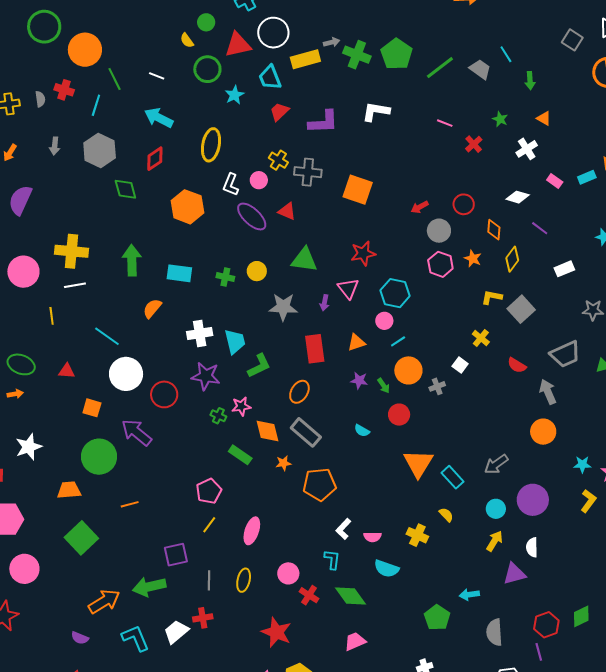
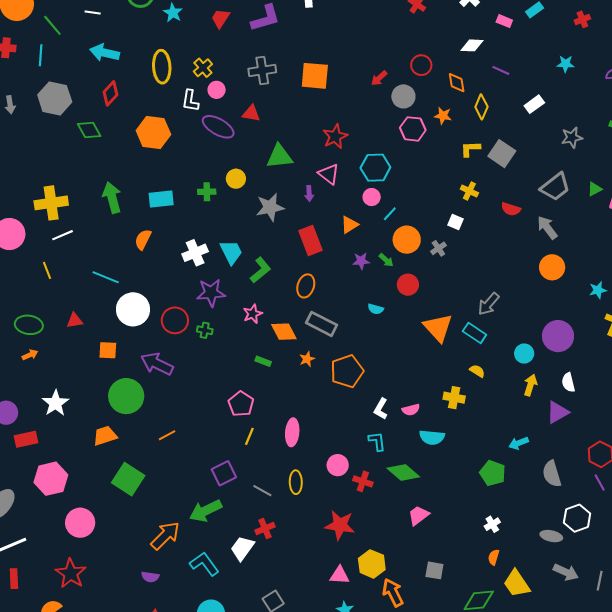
yellow cross: (278, 160) -> (203, 68), moved, turned 30
green cross: (218, 416) -> (205, 330), moved
green rectangle: (240, 455) -> (263, 361), size x0.7
gray arrow: (496, 464) -> (489, 304), moved
gray line: (209, 580) -> (262, 491), turned -48

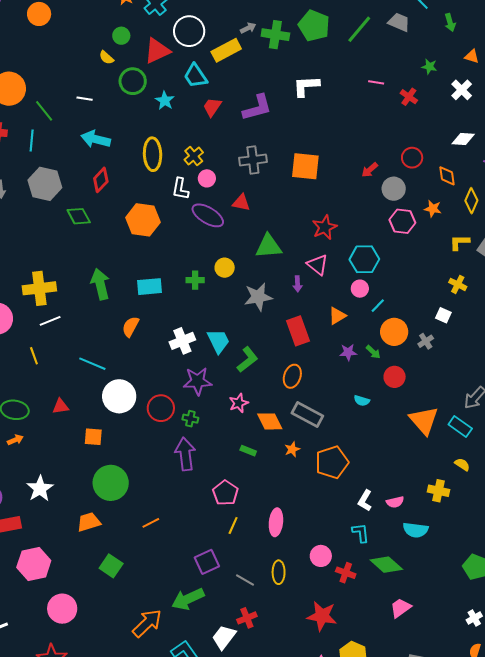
purple arrow: (157, 364) -> (185, 454), moved, turned 56
green square: (128, 479) -> (111, 566), size x0.7

